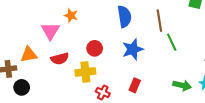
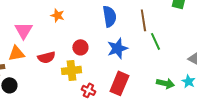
pink triangle: (50, 31) -> (23, 30), moved
red rectangle: (135, 85) -> (119, 83), size x1.6

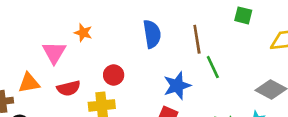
pink triangle: (23, 30) -> (54, 52), moved
blue star: (117, 48) -> (177, 86), moved

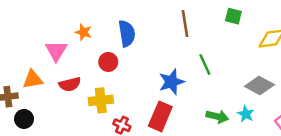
blue semicircle: (152, 34) -> (127, 33), moved
brown line: (197, 39) -> (185, 24), moved
red circle: (114, 75) -> (108, 62), moved

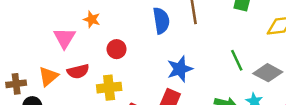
blue semicircle: (127, 33) -> (161, 21), moved
green line: (205, 64) -> (237, 60), moved
orange triangle: (33, 79) -> (48, 76), moved, turned -30

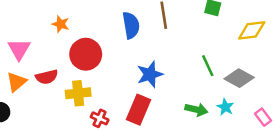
pink triangle: (64, 38) -> (19, 49), moved
red circle: (117, 49) -> (86, 54), size x1.6

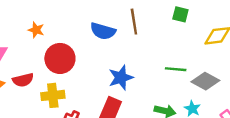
blue semicircle: (131, 25) -> (103, 31), turned 115
green line: (208, 66) -> (176, 69), turned -60

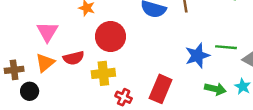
blue star: (121, 78) -> (197, 56), moved

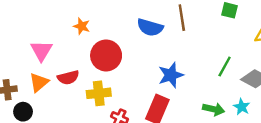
green line: (226, 47) -> (225, 66), turned -66
blue star: (197, 56) -> (171, 75), moved

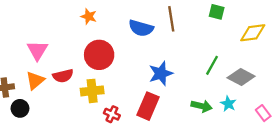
orange star: (82, 26) -> (89, 16), moved

